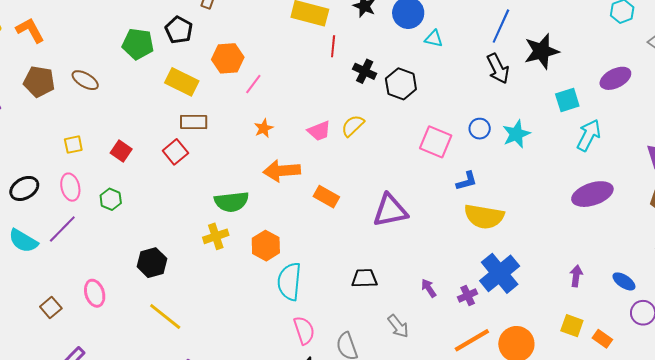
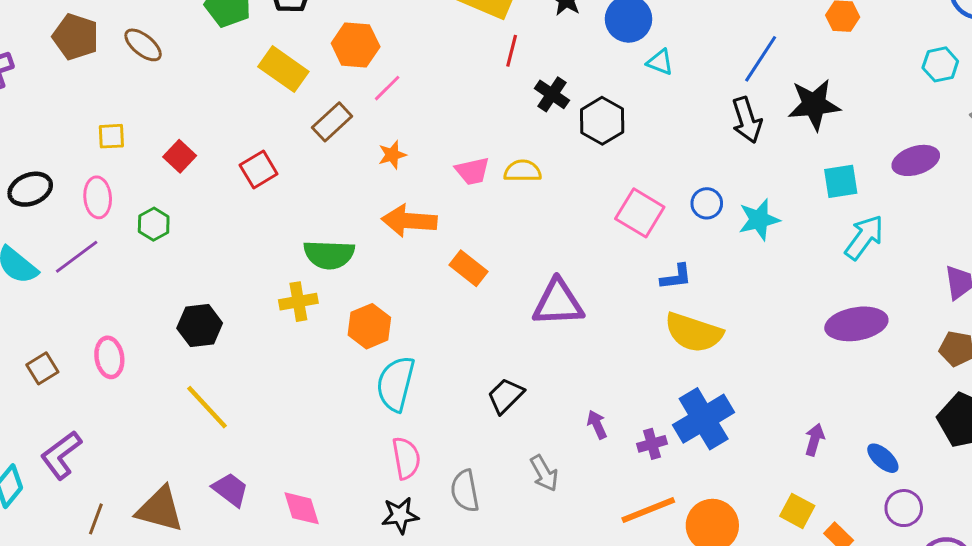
brown rectangle: (194, 122) -> (332, 122), moved, turned -52
yellow semicircle: (353, 126) -> (523, 171), turned 35
black trapezoid: (364, 278) -> (506, 396), turned -52

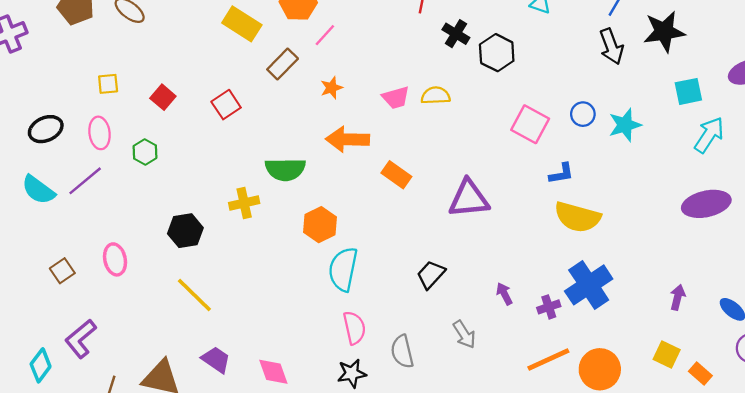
yellow cross: (298, 302) -> (244, 203), moved

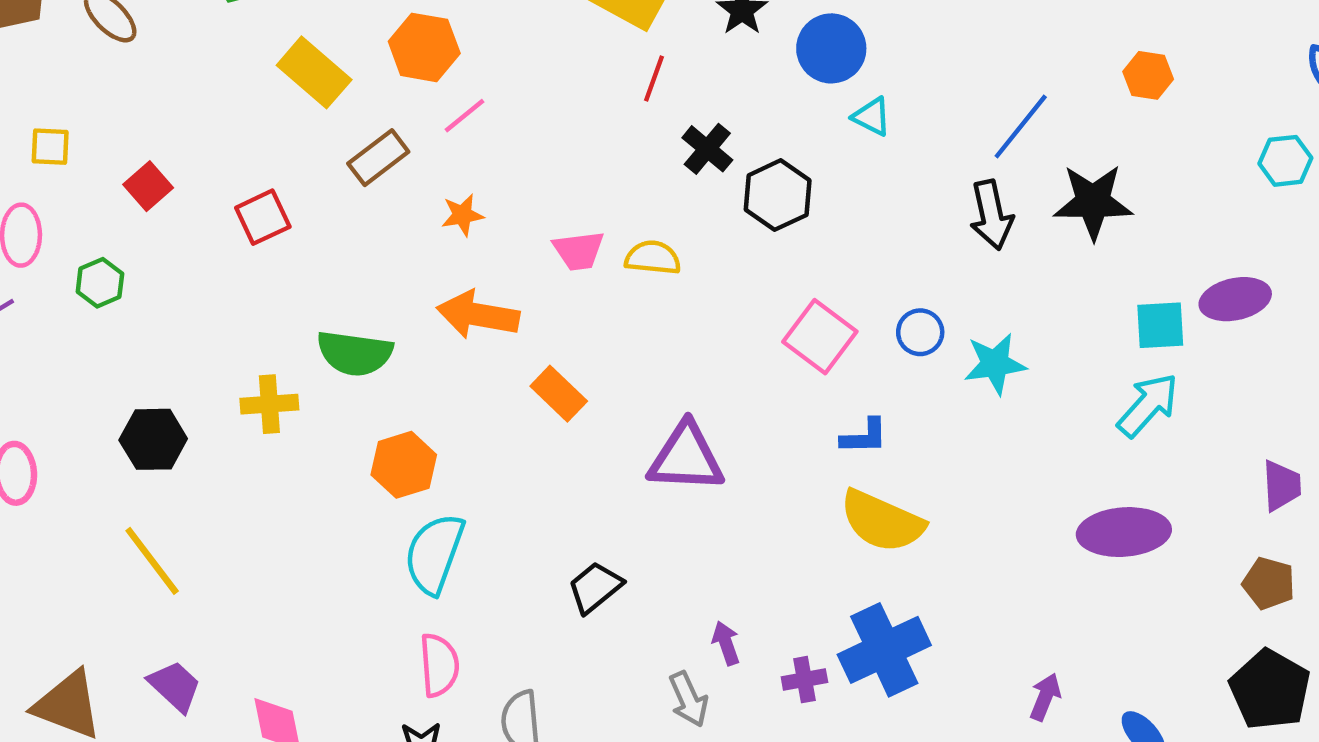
cyan square: (688, 91) -> (1160, 325), moved
gray arrow: (464, 334) -> (688, 699), moved

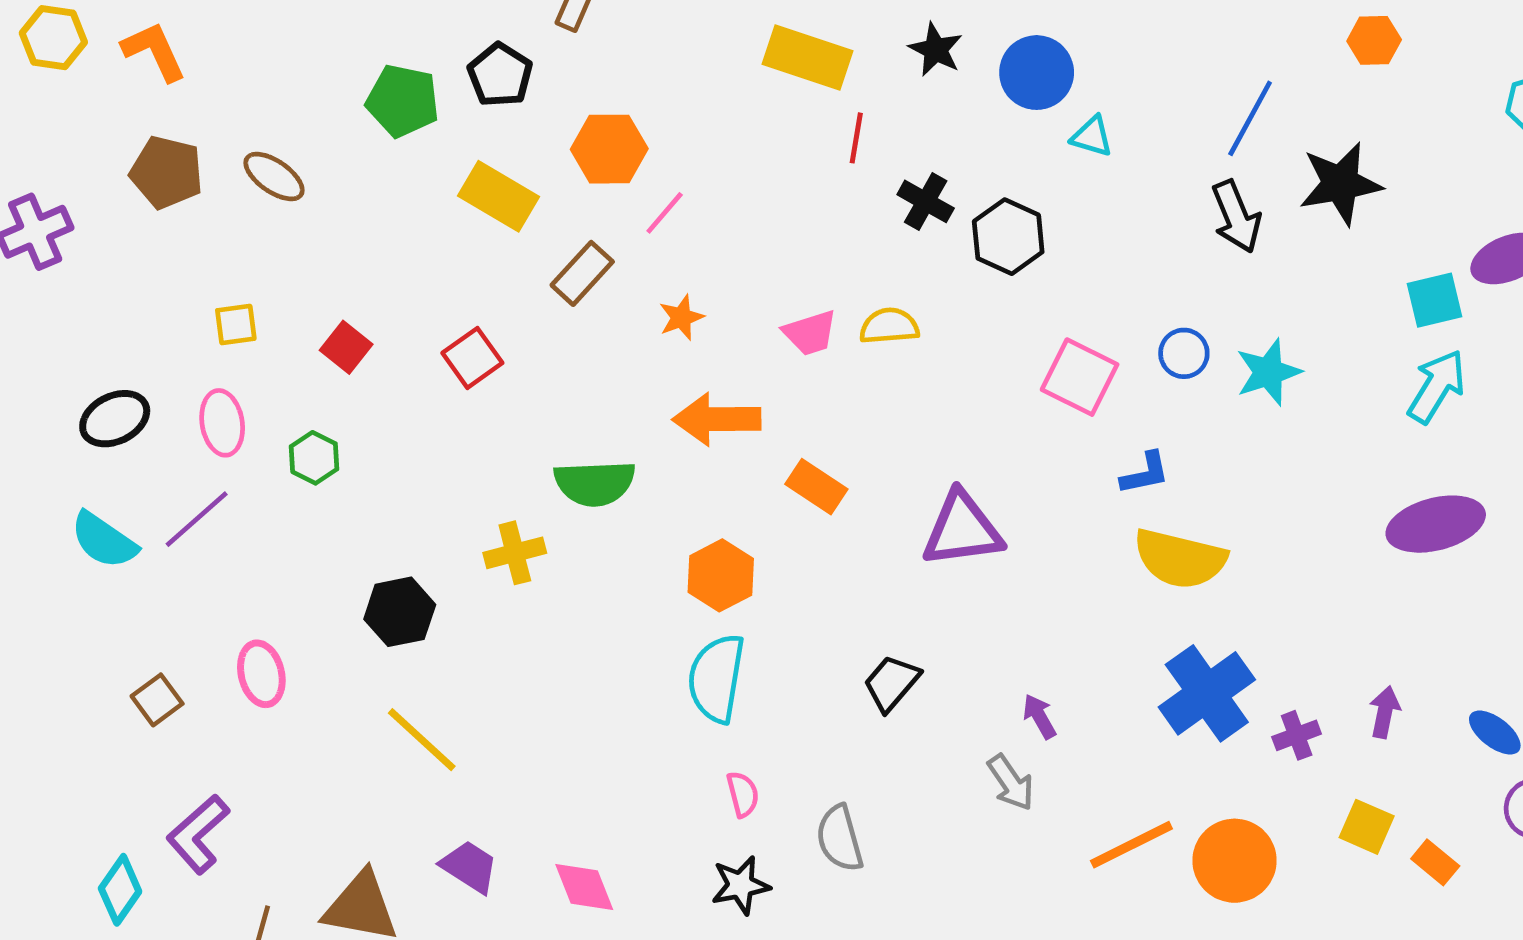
orange hexagon: (404, 465) -> (721, 575), moved
pink semicircle: (439, 665) -> (743, 794), size x0.7
purple cross: (804, 680) -> (1297, 735), moved

